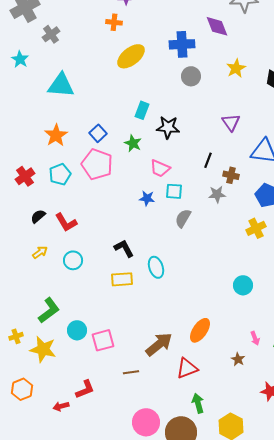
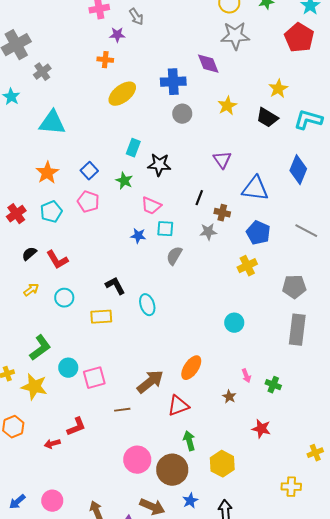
pink pentagon: (97, 164) -> (88, 202), size x0.7
yellow rectangle: (122, 279) -> (101, 317), moved

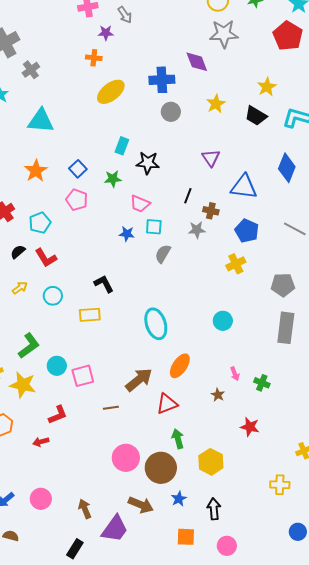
green star: (124, 181) -> (113, 179), turned -30
cyan pentagon: (51, 212) -> (40, 223), moved
cyan ellipse: (147, 305) -> (156, 324), moved, size x1.4
red L-shape: (76, 427) -> (58, 415), moved

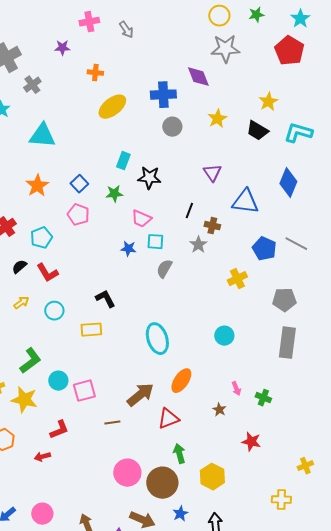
purple star: (106, 33) -> (62, 48), moved
gray star: (197, 230) -> (198, 245), turned -30
blue pentagon: (247, 231) -> (264, 249), moved

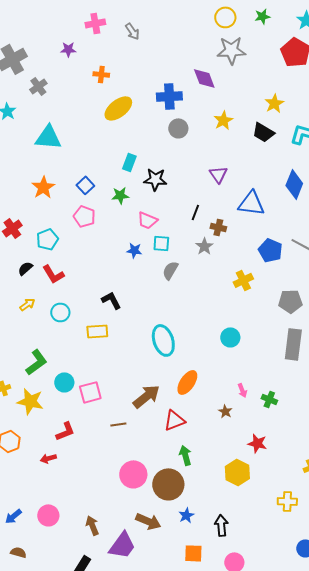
yellow hexagon: (212, 477) -> (237, 472), moved

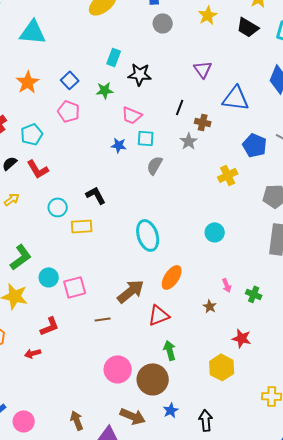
cyan circle: (60, 312) -> (58, 207), moved
pink circle: (48, 515) -> (24, 421), moved

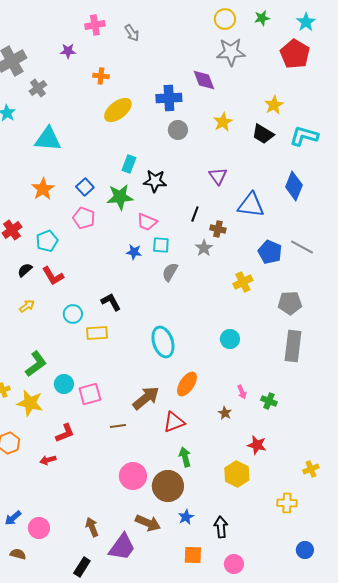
green star: (105, 90) -> (120, 197), size x1.5

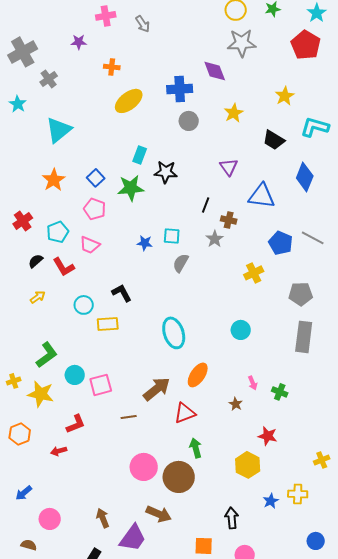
black trapezoid: (263, 134) -> (274, 140), moved
cyan triangle: (48, 139) -> (59, 130), turned -44
pink trapezoid: (147, 222) -> (90, 245), moved
blue star: (186, 517) -> (271, 501), moved
blue arrow: (13, 518) -> (24, 493), moved

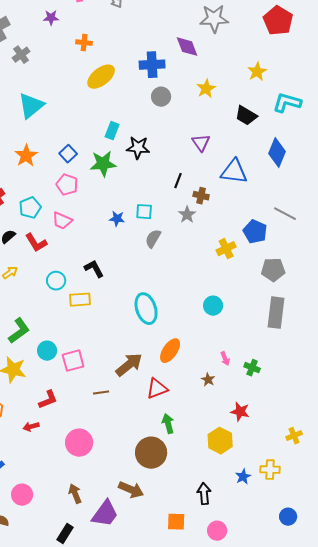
blue pentagon: (281, 243) -> (255, 232), moved
pink circle: (144, 467) -> (79, 443), moved

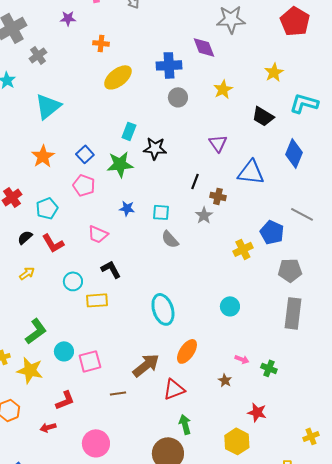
blue star: (117, 219) -> (127, 208), moved
pink trapezoid: (62, 221) -> (98, 234), moved
gray semicircle: (153, 239) -> (170, 239), turned -72
pink arrow: (225, 359) -> (242, 359), turned -48

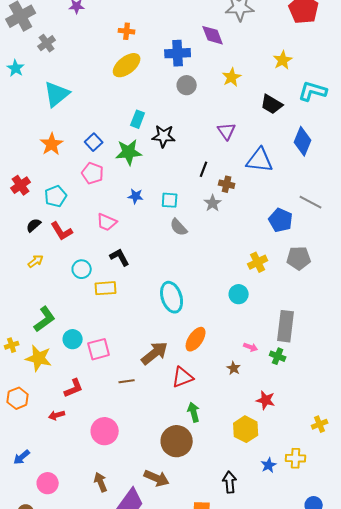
orange cross: (101, 43) -> (127, 31), moved
yellow cross: (243, 249) -> (258, 262), moved
gray rectangle: (293, 313) -> (286, 326), moved

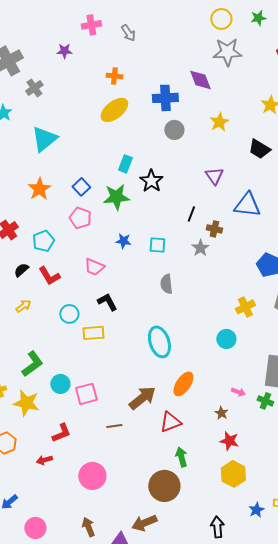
black star: (164, 136) -> (151, 181), turned 30
gray semicircle: (179, 227) -> (166, 284), moved, turned 36
red star: (266, 400) -> (229, 441), moved
brown arrow: (157, 478) -> (144, 523), turned 135

